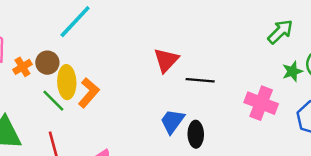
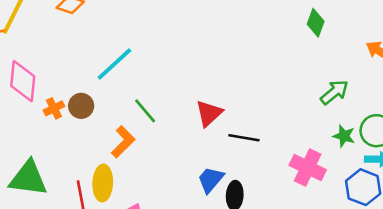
green star: (292, 71) -> (344, 136), turned 30
yellow ellipse: (67, 82) -> (103, 183), moved
green line: (53, 101) -> (145, 111), moved

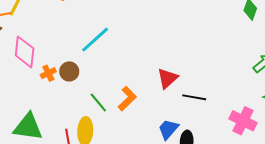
green line: (145, 111) -> (98, 103), moved
orange L-shape: (123, 142) -> (127, 99), moved

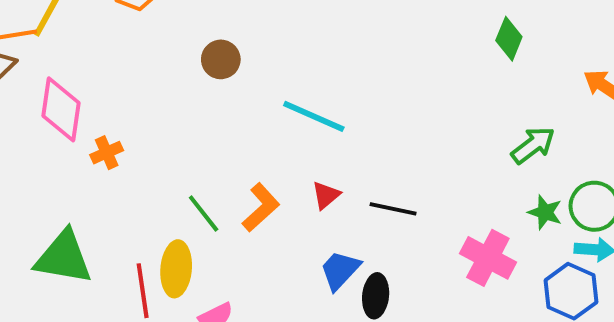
cyan line: (95, 40) -> (314, 116), moved, turned 64
brown circle: (69, 71) -> (221, 59), moved
red triangle: (168, 78) -> (326, 195), moved, size x0.7

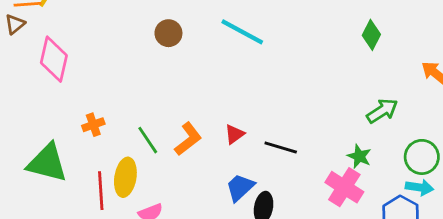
cyan line: (314, 116) -> (242, 32), moved
orange cross: (107, 153) -> (93, 125), moved
green star: (545, 212) -> (359, 156), moved

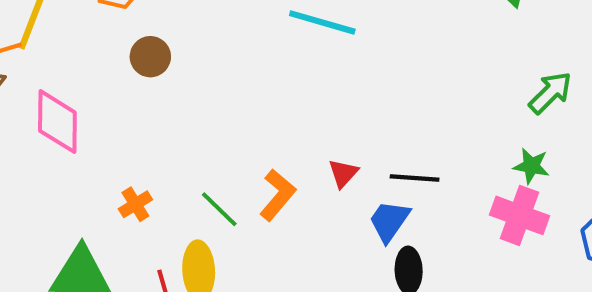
brown circle: (168, 33) -> (150, 57), moved
blue trapezoid: (240, 187) -> (389, 221), moved

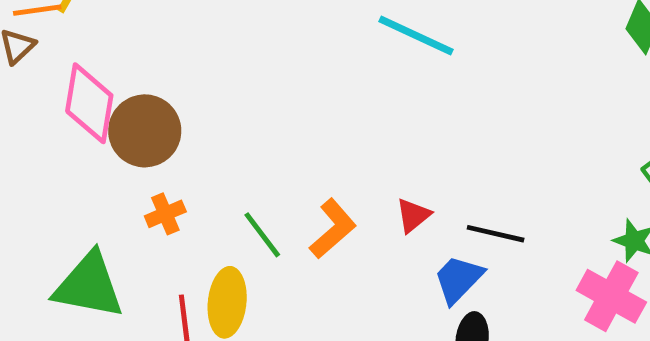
brown circle: (150, 57) -> (145, 131), moved, size x1.5

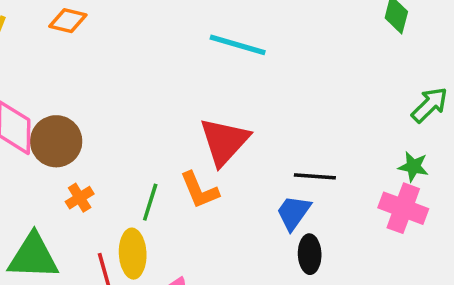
red triangle: (413, 215) -> (224, 141), moved, size x2.0
orange L-shape: (333, 229) -> (199, 190), turned 117
green line: (262, 235) -> (150, 202), turned 63

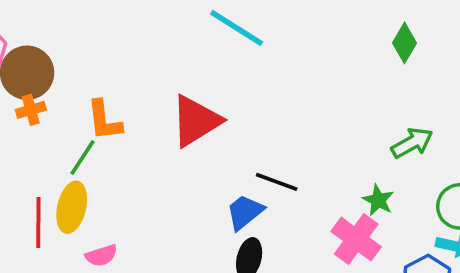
orange L-shape: (199, 190) -> (104, 120), moved
orange cross: (80, 198) -> (31, 110), moved
green line: (150, 202) -> (82, 158), moved

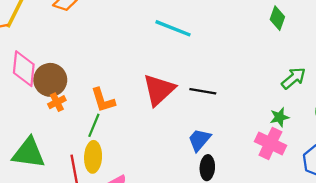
black line: (277, 182) -> (203, 91), moved
green star: (378, 200) -> (279, 117), turned -30

